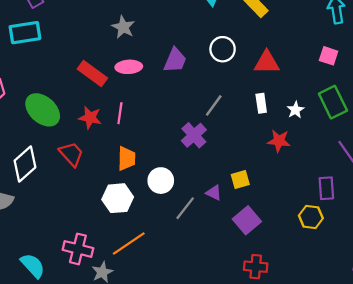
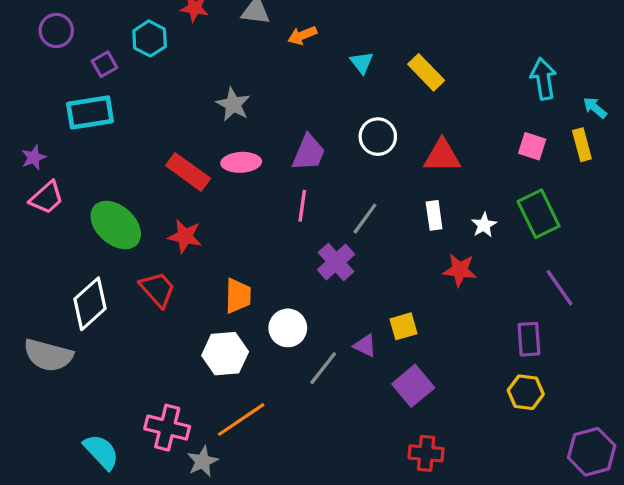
pink line: (120, 113) -> (302, 206), moved
yellow hexagon: (311, 217) -> (526, 392), moved

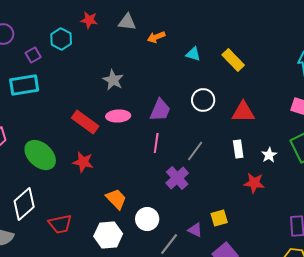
cyan triangle: (362, 63) -> (193, 54), turned -35
red trapezoid: (158, 289) -> (60, 224), moved, turned 120
orange trapezoid: (238, 296) -> (116, 199), turned -45

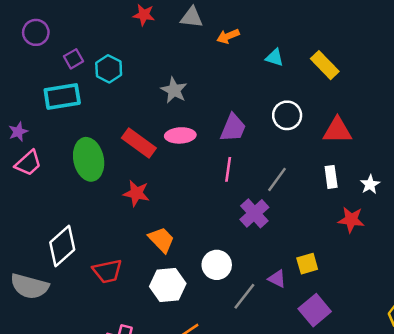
cyan hexagon: (61, 39) -> (109, 69), moved
green ellipse: (40, 155) -> (89, 159), moved, turned 36
orange trapezoid: (116, 199) -> (161, 240), moved

